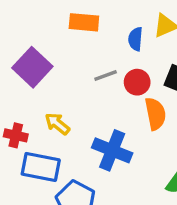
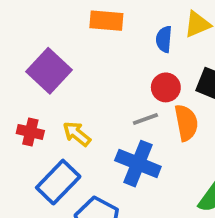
gray line: (106, 76) -> (145, 119), moved
red cross: (16, 135) -> (30, 132), moved
blue rectangle: (41, 167) -> (58, 182), turned -57

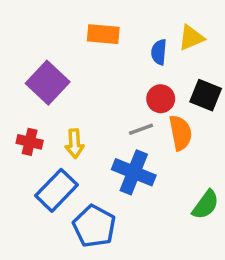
yellow arrow: (77, 134) -> (75, 144), turned -132

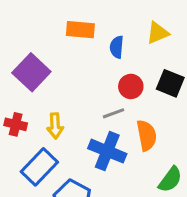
blue semicircle: (159, 52) -> (117, 47), moved
orange semicircle: (180, 133) -> (147, 135), moved

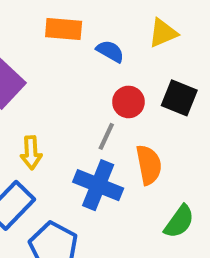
blue semicircle: (117, 47) -> (110, 51), turned 115
gray line: (113, 113) -> (106, 136), turned -45

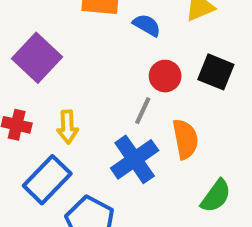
blue cross: (98, 185) -> (135, 159), turned 33

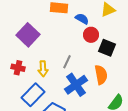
black square: (216, 72) -> (107, 48), moved
red circle: (165, 76) -> (91, 35), moved
gray line: (143, 111) -> (67, 62), moved

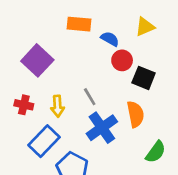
gray line: (67, 62) -> (90, 97), turned -56

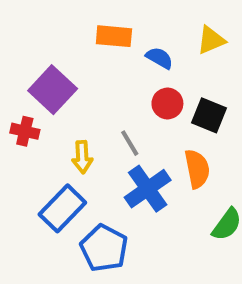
red circle: (122, 60) -> (167, 104), moved
red cross: (24, 105) -> (25, 131), moved

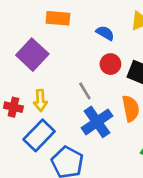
orange rectangle: (114, 36) -> (58, 18), moved
red cross: (25, 131) -> (13, 107), moved
yellow arrow: (82, 157) -> (40, 100), moved

